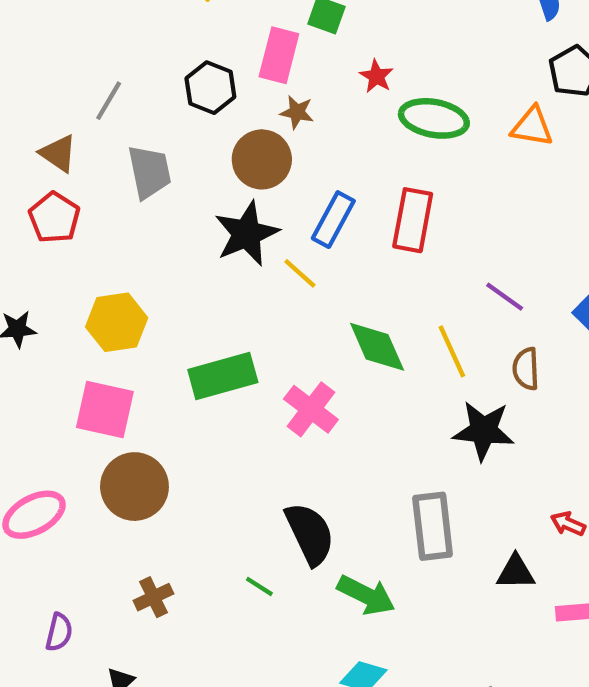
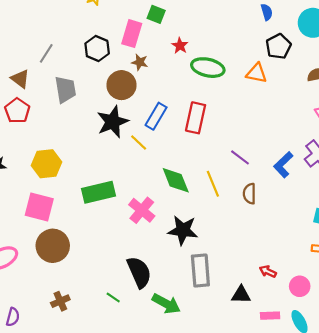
black star: (484, 431) -> (183, 230), moved

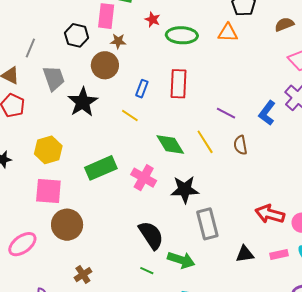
blue rectangle: (156, 116) -> (142, 89), size x0.7
black star: (113, 122) -> (83, 102), moved
red arrow: (268, 271) -> (270, 214), size x1.8
black triangle: (241, 295) -> (245, 254), moved
green line: (113, 298) -> (147, 271), moved

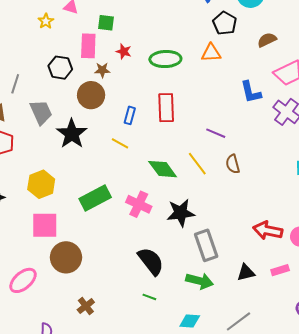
red star: (153, 19) -> (124, 51), moved
blue L-shape: (267, 113) -> (251, 92), moved, turned -45
green arrow: (181, 260) -> (200, 281), moved

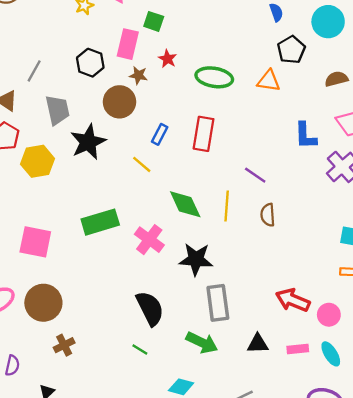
yellow line: (197, 164) -> (227, 206), turned 30
yellow hexagon: (41, 184) -> (37, 161), moved
brown circle: (66, 257) -> (43, 303), moved

